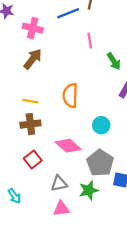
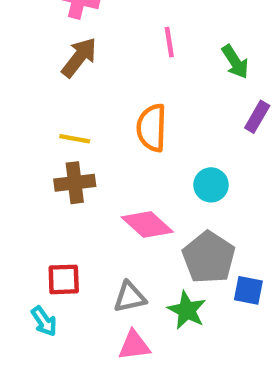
pink line: (90, 41) -> (169, 42), moved
red square: (33, 159) -> (64, 279), moved, turned 36
green star: (89, 190) -> (187, 310), turned -30

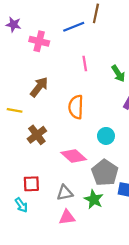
brown arrow: (79, 57) -> (39, 87), moved
yellow line: (75, 139) -> (15, 110), moved
brown cross: (75, 183) -> (37, 135), turned -30

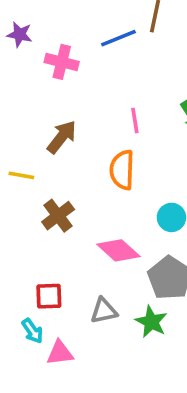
pink line: (85, 64) -> (135, 120), moved
pink triangle: (67, 217) -> (60, 353), moved

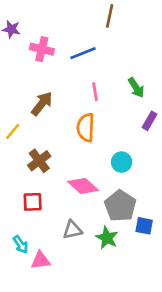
blue line: (118, 38) -> (83, 53), moved
yellow line: (21, 175) -> (13, 131), turned -60
red square: (49, 296) -> (33, 202), moved

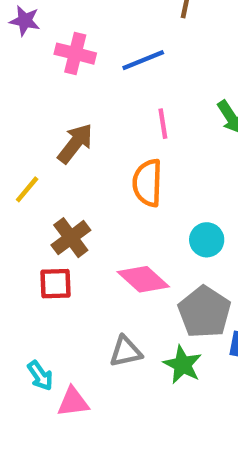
red square: (33, 202) -> (56, 284), moved

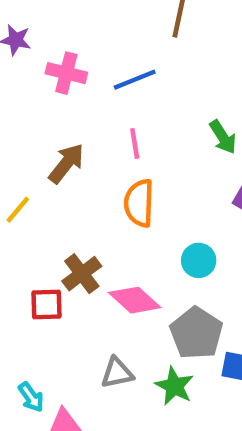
pink line: (163, 124) -> (135, 144), moved
brown cross: (71, 238) -> (82, 274), moved

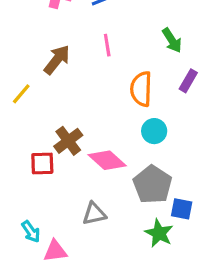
orange semicircle: (139, 203) -> (141, 89), moved
green star: (174, 386) -> (159, 233), moved

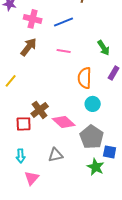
pink line: (107, 45) -> (64, 51), turned -72
brown arrow: (57, 60) -> (29, 47), moved
cyan arrow: (31, 232) -> (21, 156), moved, turned 32
pink triangle: (55, 251) -> (32, 178), turned -42

